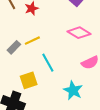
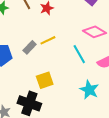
cyan line: (48, 63) -> (79, 54), moved

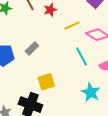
yellow line: (48, 40) -> (72, 26), moved

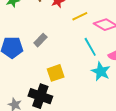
cyan star: (91, 92) -> (101, 71), moved

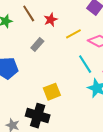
gray rectangle: (40, 40) -> (37, 45), moved

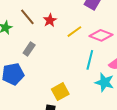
gray rectangle: (37, 45) -> (29, 49), moved
cyan line: (85, 64) -> (90, 60), turned 54

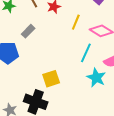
yellow line: (74, 32) -> (76, 22), turned -42

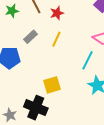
yellow line: (76, 22) -> (56, 39), moved

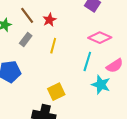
gray rectangle: (31, 37) -> (26, 40), moved

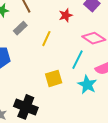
red star: (49, 20) -> (66, 15), moved
yellow square: (56, 92) -> (54, 78), moved

